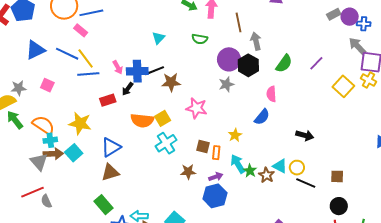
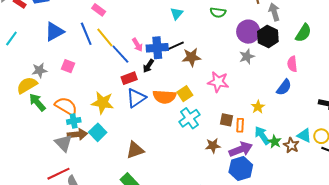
blue line: (67, 54) -> (86, 34), turned 45
blue line: (88, 74) -> (120, 54), moved, turned 55
blue triangle: (111, 147) -> (136, 98), moved
purple arrow: (216, 177) -> (241, 149), size x1.6

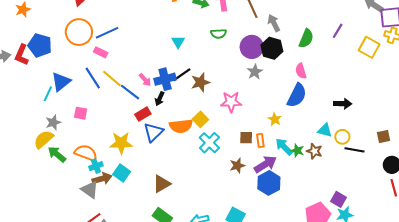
cyan line: (11, 38) -> (48, 94), moved
blue semicircle: (284, 87) -> (297, 95), size x1.4
cyan triangle: (304, 136) -> (325, 130), moved

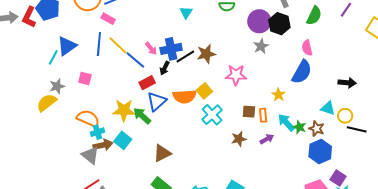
black line: (182, 75) -> (185, 56), moved
blue line: (93, 78) -> (99, 44), turned 35
green arrow: (57, 154) -> (142, 116), moved
purple arrow: (265, 164) -> (267, 139), size x0.6
blue hexagon: (269, 183) -> (320, 152), moved

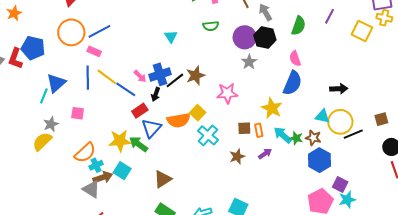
yellow star: (278, 95) -> (272, 108), size x1.5
yellow circle: (345, 116) -> (340, 122), size x1.6
orange semicircle: (88, 118) -> (85, 153), turned 120
black line: (357, 129) -> (353, 134), turned -30

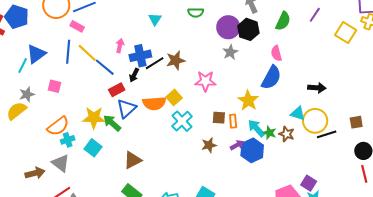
pink arrow: (140, 76) -> (120, 46), moved, turned -128
blue hexagon: (319, 160) -> (252, 150), moved
brown arrow: (103, 177) -> (35, 173), moved

